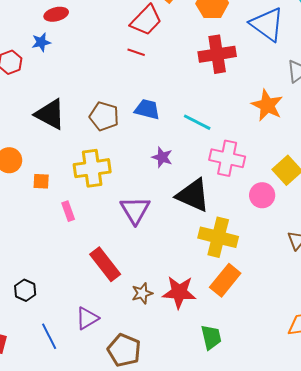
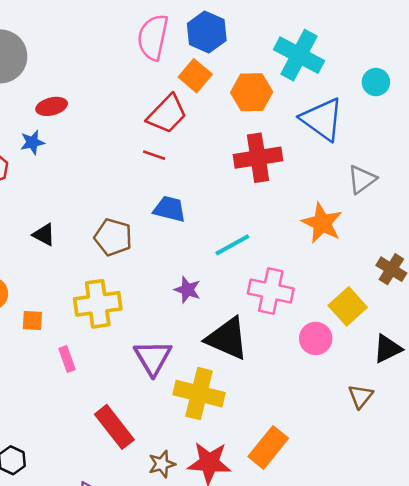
blue trapezoid: (147, 109) -> (170, 209), moved
black triangle: (50, 114) -> (44, 235), size x0.6
cyan line: (197, 122) -> (232, 245), turned -56
yellow cross: (218, 237) -> (199, 394), moved

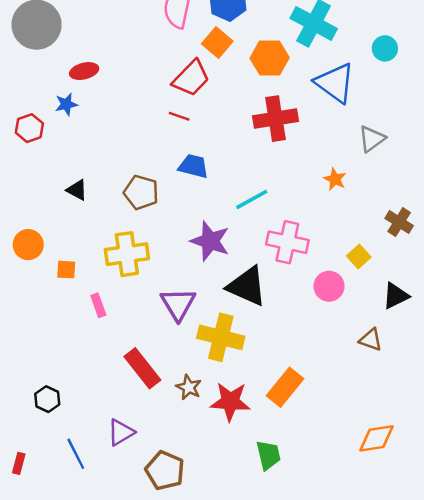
orange star: (322, 223) -> (335, 179), size x0.6
purple star: (187, 290) -> (210, 241), size x1.6
yellow square: (348, 306) -> (359, 256), size x0.7
brown triangle: (361, 396) -> (371, 340), turned -50
brown star: (162, 464) -> (189, 387), moved, turned -30

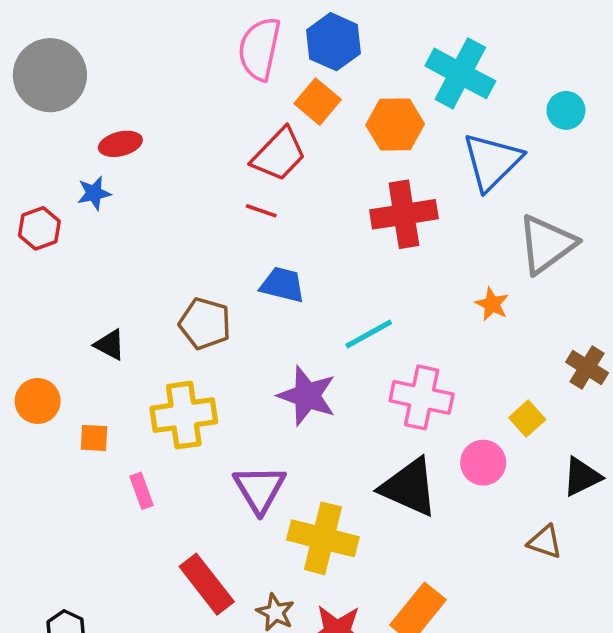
blue triangle: (335, 83) -> (492, 161), turned 39
gray triangle: (372, 139) -> (547, 244), size x1.5
black triangle: (77, 190) -> (110, 345), moved
black triangle: (247, 286) -> (409, 487), moved

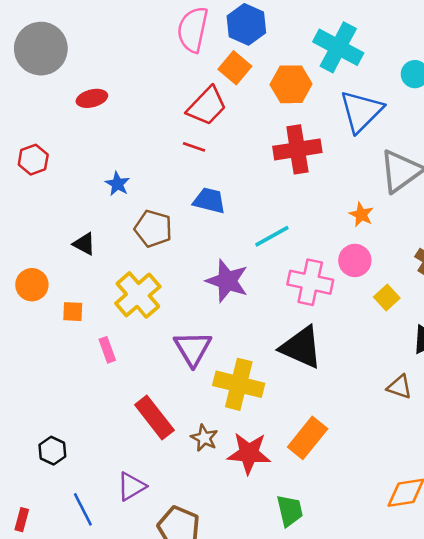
blue star: (94, 193) -> (117, 184), moved, turned -30
yellow cross: (184, 415) -> (138, 295), turned -33
pink circle: (483, 463) -> (355, 260), moved

